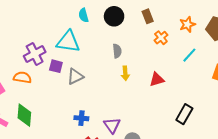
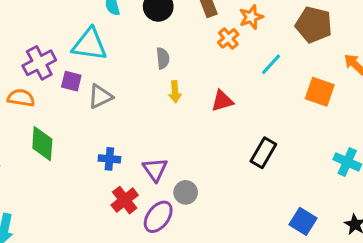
orange star: (187, 24) -> (251, 17), moved
green diamond: (24, 115) -> (42, 144), moved

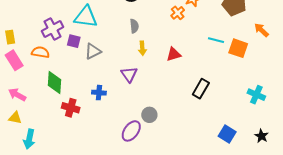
cyan line: (271, 64) -> (216, 40), moved, turned 63
purple triangle: (155, 170) -> (129, 74), moved
red cross: (125, 200) -> (71, 108), moved, turned -36

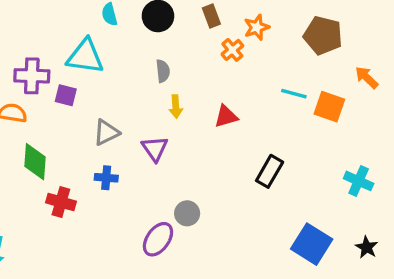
purple cross: (52, 29) -> (32, 76), turned 30
gray triangle: (93, 51) -> (106, 132), moved
blue square: (227, 134) -> (312, 244), size x1.4

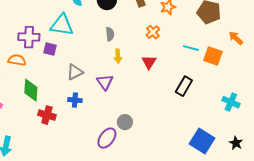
orange cross: (232, 50) -> (153, 32), moved
red triangle: (226, 116) -> (149, 62), turned -42
black rectangle: (270, 171) -> (184, 86), moved

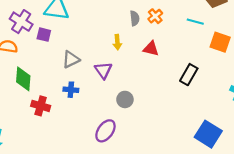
gray semicircle: (110, 34) -> (135, 18), moved
purple cross: (29, 37) -> (21, 22), turned 30
cyan line: (191, 48) -> (195, 22), moved
red triangle: (149, 62) -> (151, 49), turned -49
gray circle: (125, 122) -> (125, 99), moved

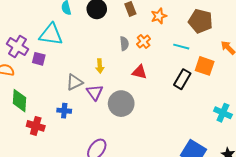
yellow arrow: (117, 42) -> (100, 66), moved
gray triangle: (71, 59) -> (74, 82), moved
black rectangle: (189, 75) -> (182, 79), moved
gray circle: (125, 99) -> (121, 104), moved, size x1.6

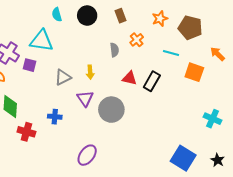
orange star: (159, 16) -> (160, 19), moved
orange cross: (144, 42) -> (137, 40), moved
black rectangle: (182, 79) -> (152, 81), moved
gray triangle: (74, 82) -> (63, 77), moved

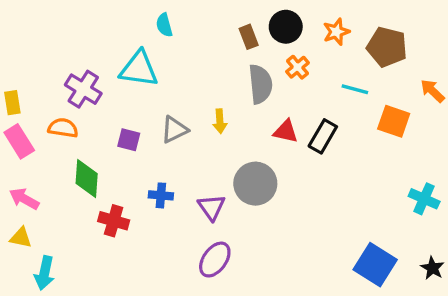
black circle: (87, 16) -> (286, 27), moved
brown rectangle: (120, 16) -> (249, 37), moved
gray semicircle: (114, 50) -> (260, 84), size x1.6
purple square: (29, 65) -> (129, 140), moved
purple triangle: (85, 98) -> (211, 207), moved

